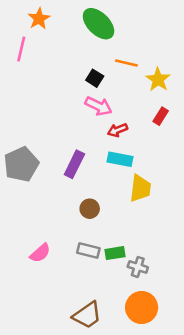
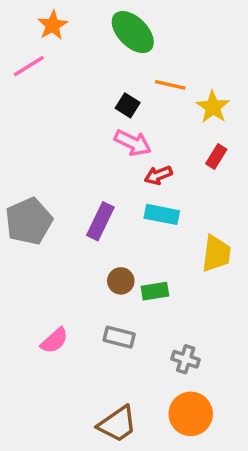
pink line: (21, 49) -> (29, 66), turned 45
yellow trapezoid: (140, 188) -> (216, 254), moved
green rectangle: (115, 253) -> (155, 291), moved

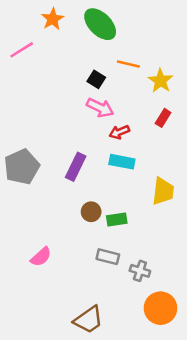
orange star: (53, 25) -> (53, 19), moved
gray rectangle: (119, 337) -> (108, 257), moved
orange circle: (191, 414) -> (160, 308), moved

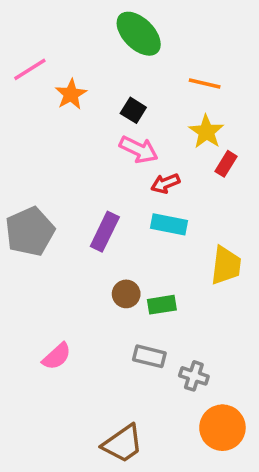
orange star: (53, 19) -> (71, 94), moved
orange line: (128, 64) -> (205, 84), moved
yellow star: (160, 81) -> (206, 132), moved

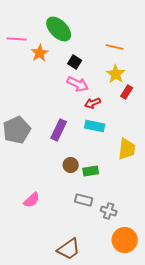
green ellipse: (139, 34) -> (59, 29), moved
pink line: (30, 69) -> (17, 39), turned 36

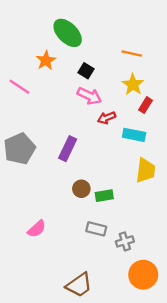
pink line: (17, 39) -> (19, 87), moved, turned 30
cyan rectangle: (95, 126) -> (134, 135), moved
gray cross: (109, 211) -> (125, 241), turned -35

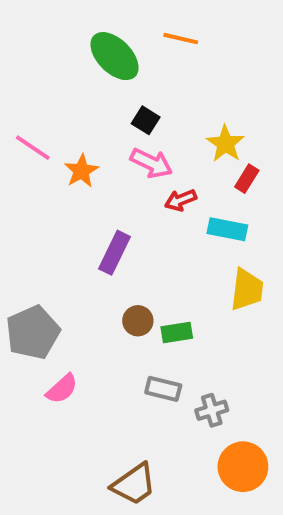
orange line: (132, 54) -> (181, 39), moved
orange star: (46, 60) -> (81, 171), moved
gray pentagon: (19, 149) -> (33, 332), moved

